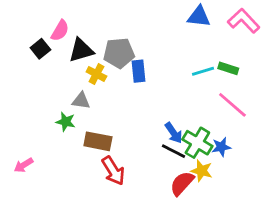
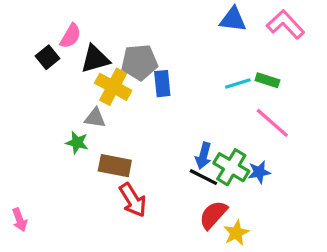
yellow cross: (96, 74) -> (113, 87), size x1.5
blue arrow: (174, 133) -> (203, 156), turned 50
pink arrow: (24, 165) -> (20, 220), moved, turned -78
yellow star: (202, 171) -> (236, 233), moved, turned 30

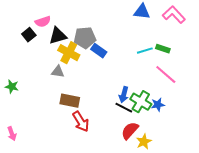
pink semicircle: (70, 36) -> (43, 22), turned 42
blue rectangle: (162, 84) -> (99, 51), turned -49
green star: (77, 143) -> (12, 87), moved

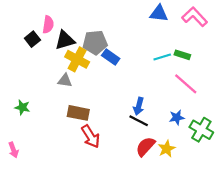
pink semicircle: (43, 22) -> (48, 25), turned -63
green star: (12, 87) -> (22, 107), moved
green cross: (141, 102) -> (201, 130), moved
yellow star: (144, 142) -> (167, 149), moved

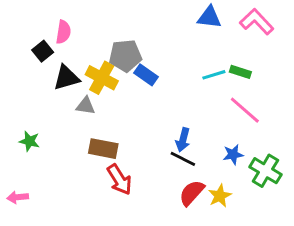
black triangle: (65, 40) -> (66, 78), moved
pink arrow: (13, 150) -> (18, 197), turned 104

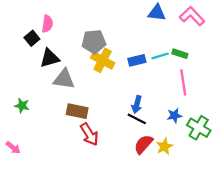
blue rectangle: (146, 75) -> (137, 60), moved, turned -49
yellow cross: (102, 78) -> (103, 60), moved
gray triangle: (85, 106) -> (64, 79), size x1.5
pink line: (245, 110) -> (183, 82), turned 40
pink arrow: (18, 197) -> (13, 148), turned -136

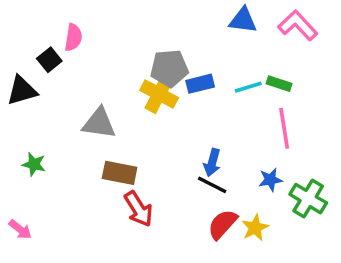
gray pentagon: (94, 42) -> (169, 68), moved
black triangle: (50, 58) -> (22, 91), moved
blue rectangle: (137, 60) -> (200, 84), moved

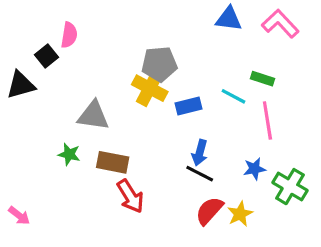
blue rectangle: (200, 84) -> (188, 106), moved
cyan line: (248, 87) -> (234, 96), moved, turned 45
green star: (34, 164) -> (69, 154), moved

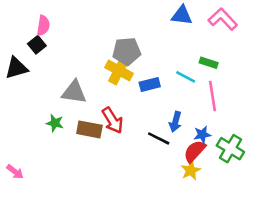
pink semicircle: (69, 35) -> (43, 26), moved
blue arrow: (200, 153) -> (175, 122), moved
red arrow: (130, 196) -> (113, 120), moved
red semicircle: (209, 211) -> (195, 151), moved

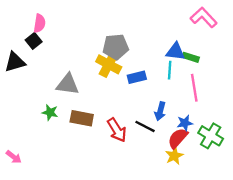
blue triangle: (182, 15) -> (175, 51), moved
cyan line: (186, 77) -> (170, 70), turned 66
red arrow: (113, 120) -> (117, 130), moved

